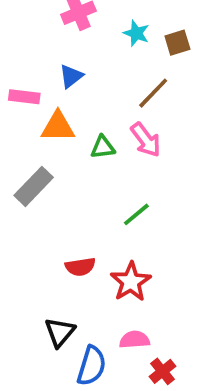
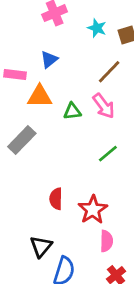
green line: (136, 214) -> (108, 154), moved
red semicircle: (80, 267) -> (56, 199), turned 100
pink semicircle: (134, 340) -> (106, 241), moved, turned 95

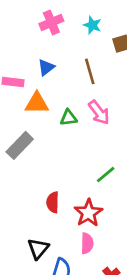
cyan star: (97, 28) -> (92, 25), moved
brown line: (109, 72) -> (90, 71), moved, turned -60
green line: (108, 154) -> (106, 175), moved
pink semicircle: (106, 241) -> (87, 243), moved

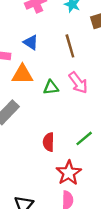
blue triangle: (46, 67) -> (31, 42), turned -49
red semicircle: (53, 202) -> (49, 142), moved

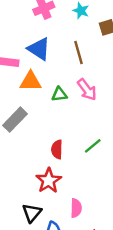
blue triangle: (31, 42) -> (39, 49), size x1.5
red star: (69, 173) -> (49, 181), moved

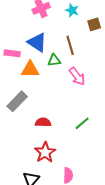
green triangle: (59, 94) -> (54, 60), moved
red semicircle: (57, 149) -> (43, 122), moved, turned 91

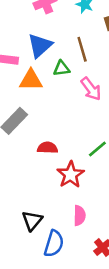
blue triangle: (37, 42) -> (40, 45), turned 45
red star: (45, 152) -> (71, 175), moved

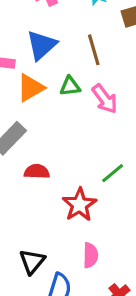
green triangle: (62, 68) -> (70, 86), moved
orange triangle: (31, 80) -> (30, 88), turned -30
red semicircle: (48, 148) -> (37, 172), moved

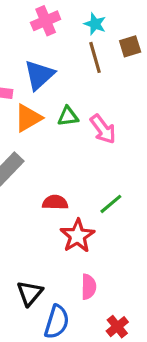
brown line: (94, 50) -> (95, 57), moved
red semicircle: (37, 172) -> (55, 202), moved

